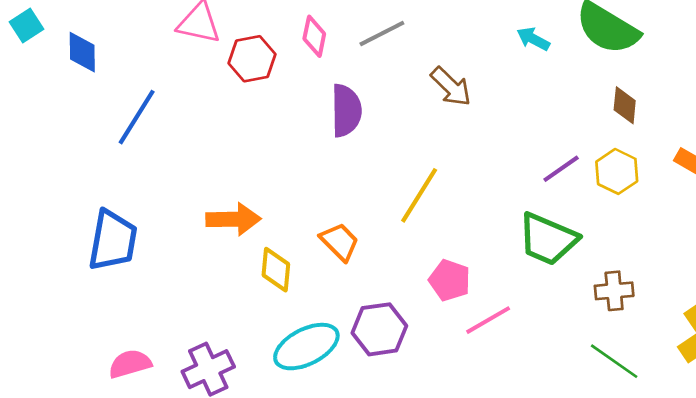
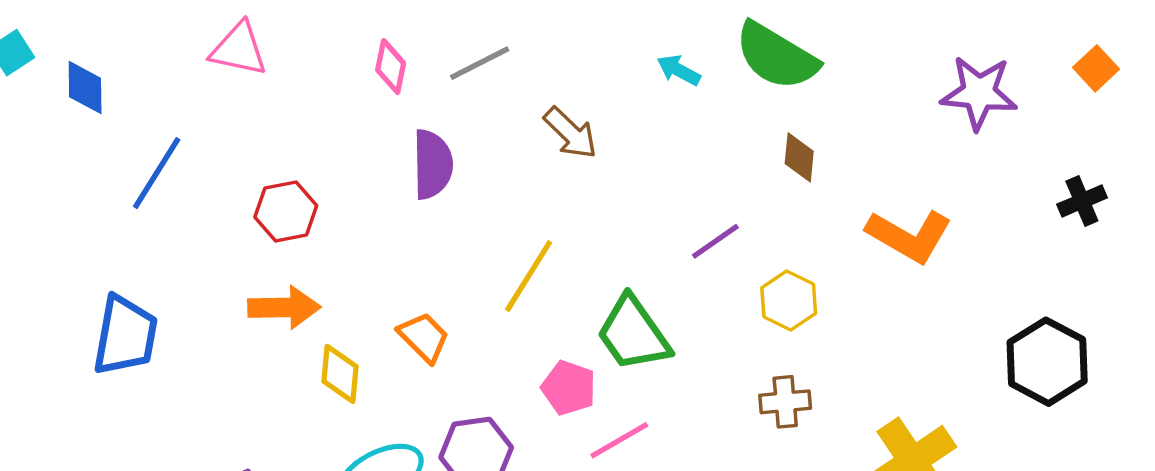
red hexagon: (252, 59) -> (286, 211), moved
yellow hexagon: (617, 171) -> (789, 301), moved
green trapezoid: (548, 239) -> (633, 334), moved, turned 32

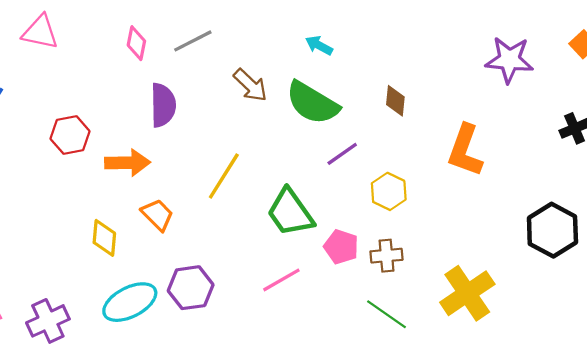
green semicircle: (776, 56) -> (312, 103), moved
orange L-shape: (909, 236) -> (465, 150), turned 80
orange arrow: (284, 308) -> (128, 163), moved
pink pentagon: (569, 388) -> (341, 247), moved

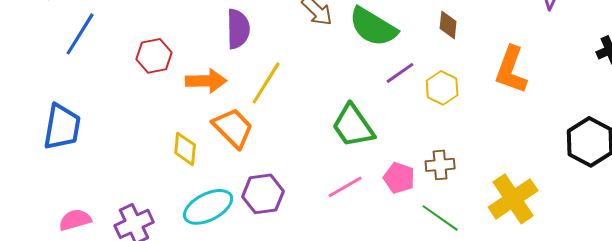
yellow line: (224, 176) -> (266, 83), moved
yellow hexagon: (389, 191) -> (442, 88), moved
orange trapezoid: (157, 215) -> (233, 128), size x1.4
pink pentagon: (341, 247) -> (399, 178), moved

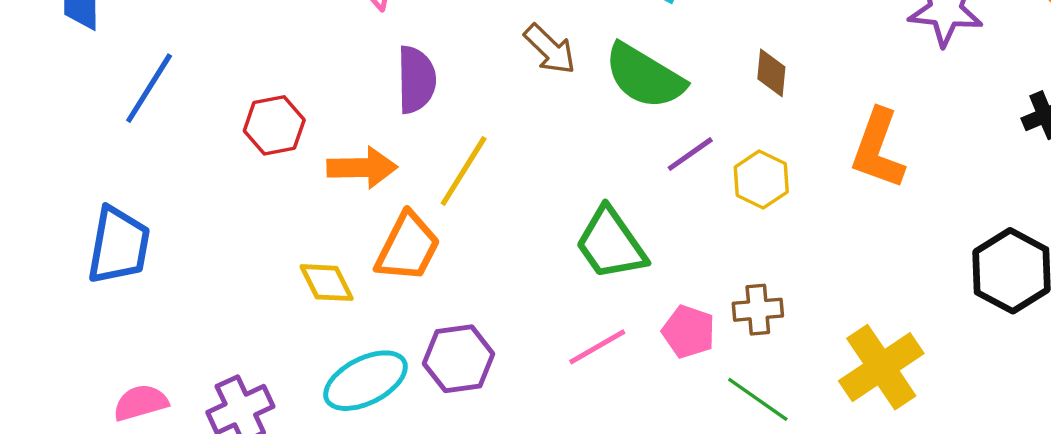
orange trapezoid: (233, 128) -> (408, 247), turned 72
yellow diamond: (185, 149) -> (327, 283), turned -32

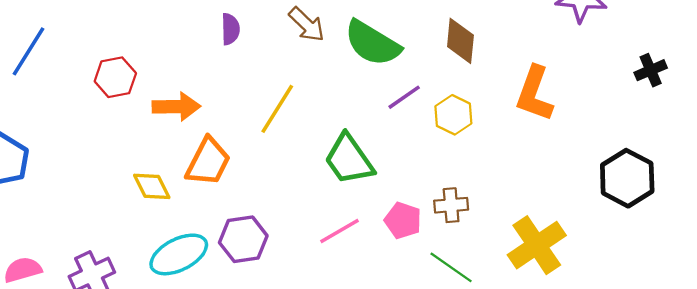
brown diamond: (771, 73) -> (460, 41), size x1.4
purple semicircle: (416, 80) -> (230, 29), moved, size x0.7
yellow line: (464, 171) -> (277, 109), moved

